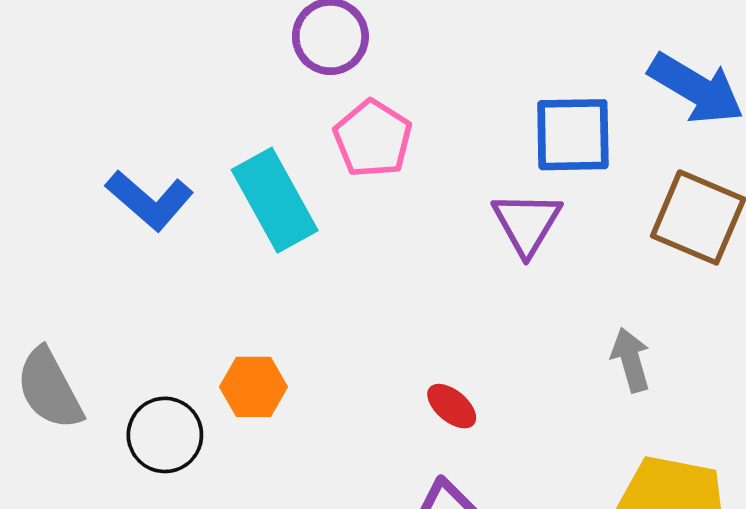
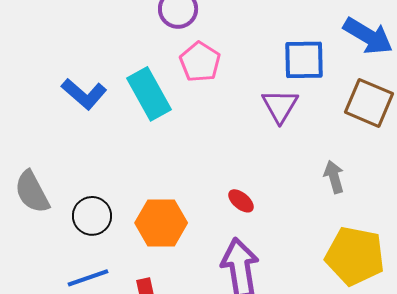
orange hexagon: (253, 387) -> (161, 223), moved, size x1.5

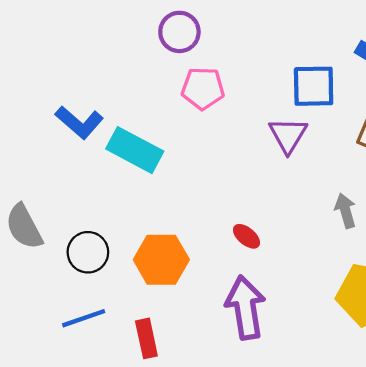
pink pentagon: (200, 62) -> (203, 88), turned -30
cyan rectangle: (149, 94) -> (135, 150), moved, turned -33

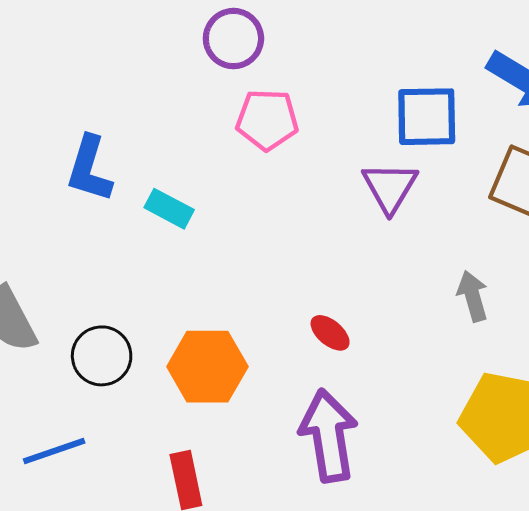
blue L-shape: (79, 122) -> (89, 169), turned 66
cyan rectangle: (135, 150) -> (169, 209), size x0.6
blue line: (84, 318) -> (54, 451), moved

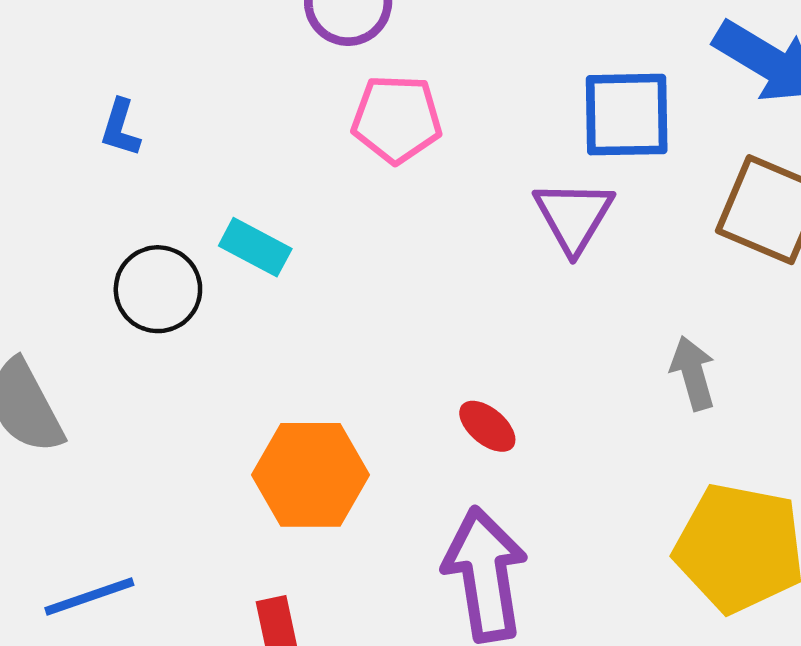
blue L-shape: (89, 169) -> (120, 128), moved, size x0.6
black circle: (102, 356) -> (158, 289), moved

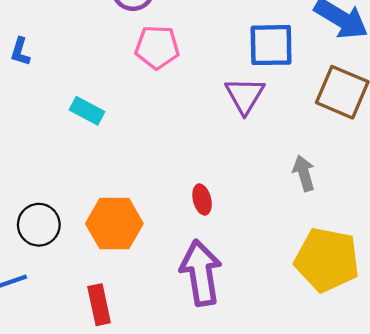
black circle: (158, 289) -> (39, 225), moved
red ellipse: (487, 426) -> (202, 200), turned 36

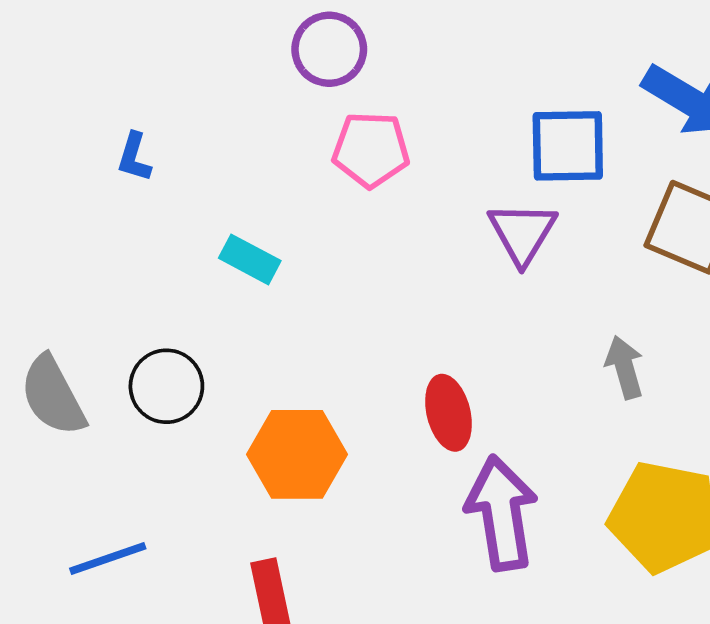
red ellipse: (202, 200) -> (449, 413), size x1.4
black circle: (39, 225) -> (166, 386), moved
purple arrow: (201, 273) -> (502, 513), moved

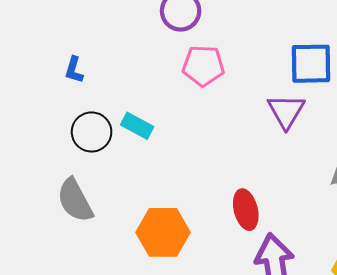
black circle: (166, 386) -> (92, 132), moved
gray semicircle: (53, 396) -> (75, 200), moved

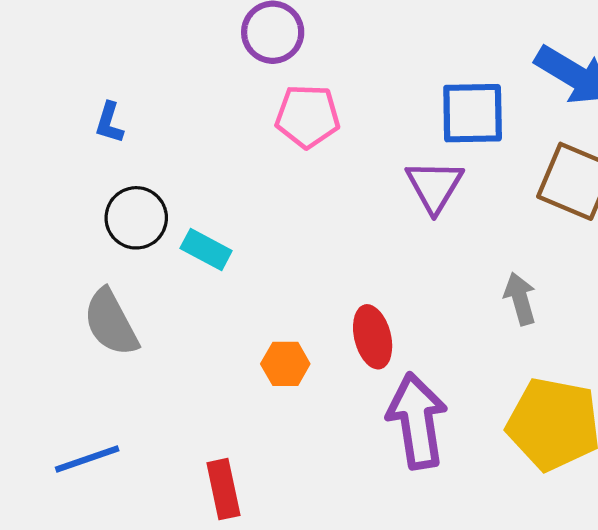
cyan rectangle: (137, 126) -> (206, 250), moved
orange hexagon: (163, 232) -> (285, 364), moved, size x0.6

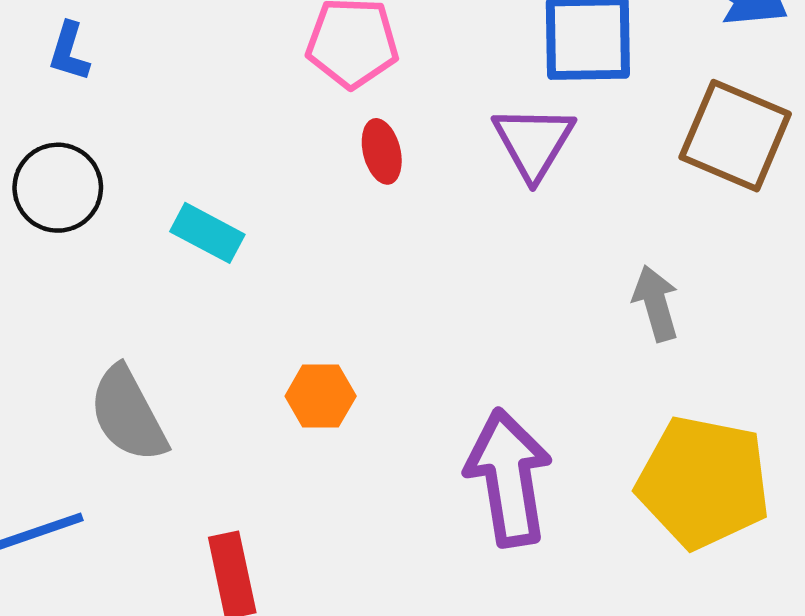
black circle: (136, 218) -> (58, 188), moved
gray semicircle: (111, 323) -> (128, 414), moved
red ellipse: (373, 337) -> (382, 151), moved, size x0.7

